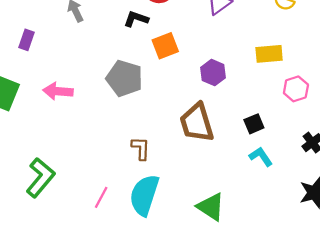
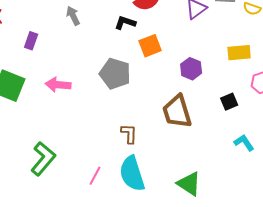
black square: (254, 124) -> (229, 102), moved
cyan L-shape: (261, 157) -> (244, 143), moved
cyan semicircle: (144, 195) -> (132, 174), turned -36

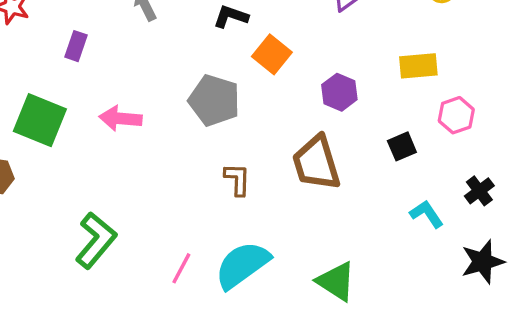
orange square: (150, 46) -> (272, 54), turned -30
brown L-shape: (129, 134) -> (237, 179), moved
cyan semicircle: (132, 174) -> (242, 265), turned 72

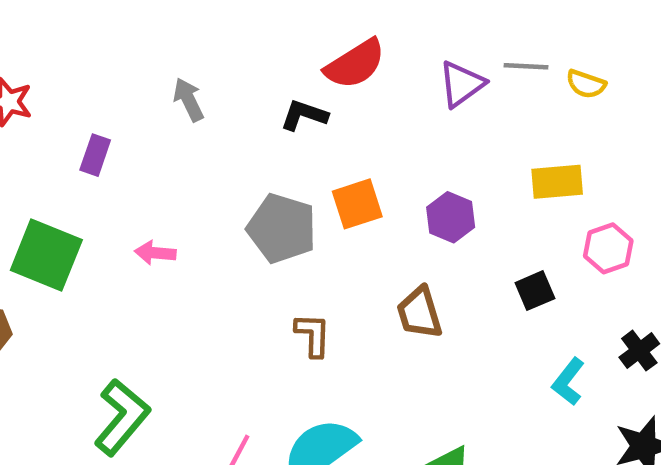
orange square: (272, 54) -> (357, 204), moved, turned 33
pink arrow: (121, 118) -> (155, 253), size x0.7
brown trapezoid: (316, 163) -> (419, 313), size x0.7
cyan L-shape: (427, 214) -> (568, 382), turned -108

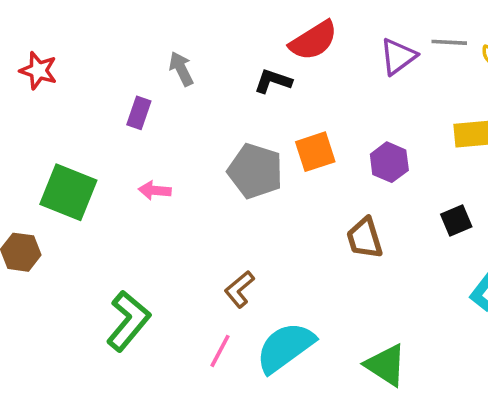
purple rectangle: (95, 155) -> (139, 113), moved
brown L-shape: (313, 335) -> (239, 289), moved, turned -132

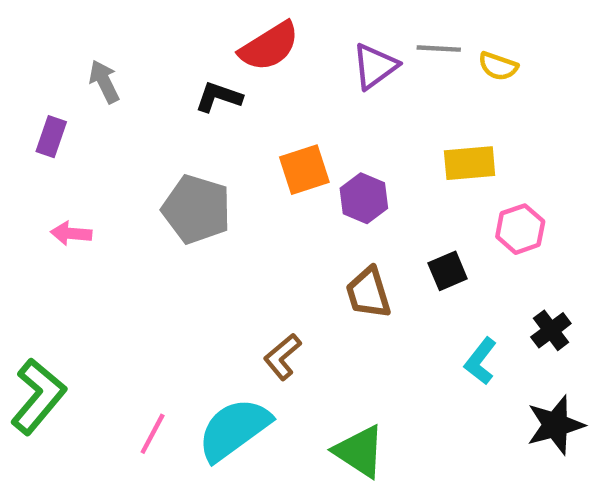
orange square: (315, 152) -> (304, 170), moved
brown trapezoid: (365, 238) -> (368, 293), moved
brown L-shape: (239, 289) -> (282, 357), moved

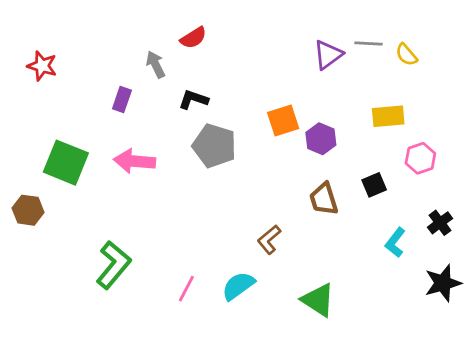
red semicircle: (269, 46) -> (193, 38), moved, size x0.7
yellow semicircle: (498, 66) -> (406, 55), turned 30
black L-shape: (219, 97) -> (193, 99), moved
pink arrow: (71, 233) -> (135, 161), size x1.6
cyan semicircle: (234, 429) -> (238, 286), size x0.7

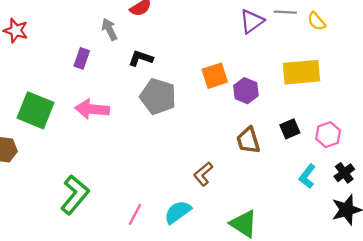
yellow rectangle: (388, 116) -> (301, 72), size x1.4
pink hexagon: (420, 158) -> (328, 135), moved
black cross: (440, 223) -> (344, 173), moved

